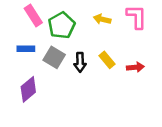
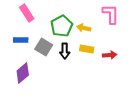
yellow arrow: (102, 19) -> (84, 28), moved
green pentagon: (62, 25) -> (62, 26), moved
yellow rectangle: (107, 60) -> (87, 49), turned -40

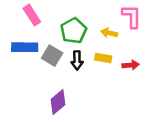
yellow arrow: (84, 28) -> (109, 33), moved
blue rectangle: (21, 40) -> (25, 47), size x1.5
purple diamond: (23, 73) -> (58, 102), moved

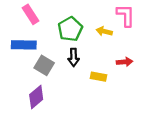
gray square: (52, 56) -> (44, 65), moved
yellow rectangle: (103, 58) -> (98, 77), moved
purple diamond: (58, 102) -> (36, 97), moved

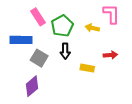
pink rectangle: (31, 14) -> (38, 17), moved

